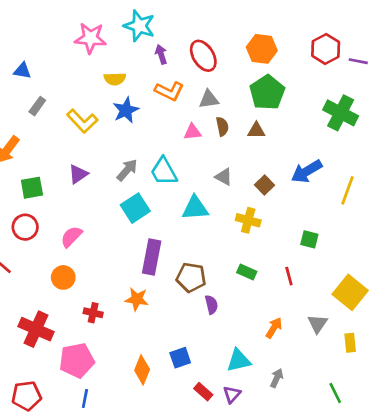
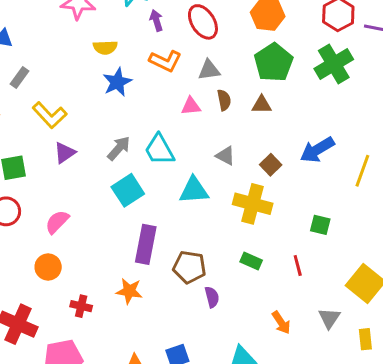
green cross: (341, 113) -> (334, 64), moved, turned 32
yellow L-shape: (82, 121) -> (50, 115), moved
yellow cross: (248, 220) -> (253, 204), size x1.4
orange arrow: (274, 328) -> (281, 323), turned 115

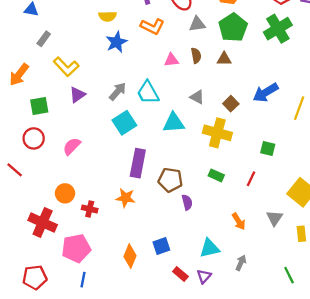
gray triangle: (209, 70) -> (197, 24), moved
red line: (298, 266) -> (251, 179), turned 40
orange circle: (48, 267) -> (65, 193), moved

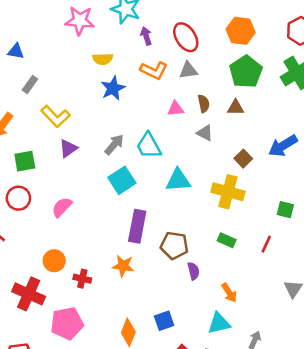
gray triangle: (197, 24) -> (188, 70), moved
gray triangle: (197, 97) -> (205, 133), moved
orange arrow: (239, 221) -> (229, 293), moved

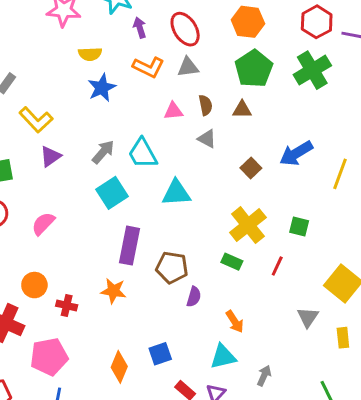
yellow cross: (228, 192) -> (248, 225), moved, turned 36
purple semicircle: (193, 271) -> (194, 297), turned 30

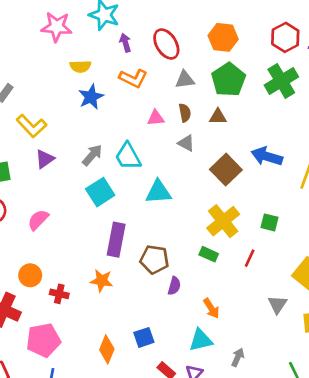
gray triangle: (188, 67) -> (185, 80), moved
blue arrow: (296, 153) -> (267, 156), turned 48
brown square: (251, 168) -> (226, 170), size x1.6

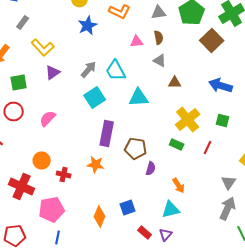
brown triangle: (218, 117) -> (175, 82), moved
blue arrow: (267, 156) -> (221, 86), moved
brown square: (226, 170) -> (212, 40), moved
gray arrow: (238, 357) -> (228, 208), moved, size x1.6

